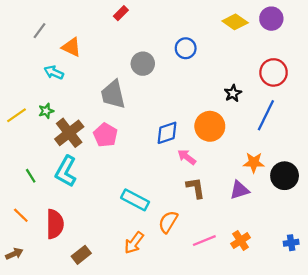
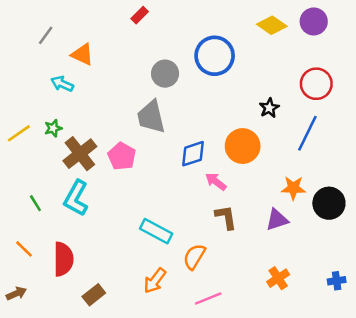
blue circle: (186, 48) -> (215, 56), size x1.6
gray trapezoid: (113, 94) -> (151, 117), moved
pink line: (204, 241) -> (208, 299), moved

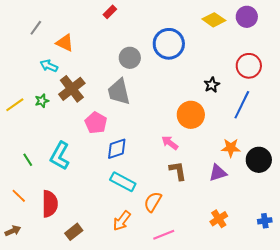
brown cross: (80, 154) -> (72, 89), moved
blue diamond: (193, 154) -> (117, 149), moved

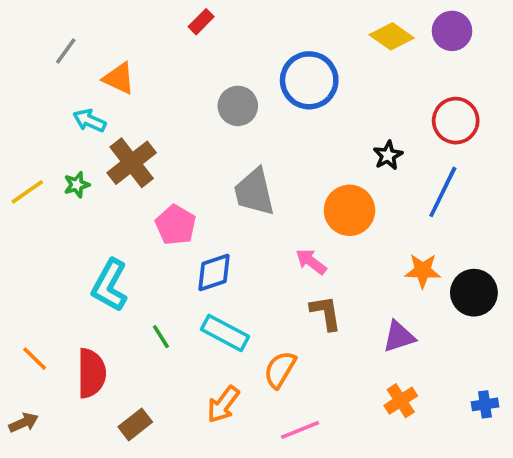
gray trapezoid: (119, 92) -> (254, 192), moved
green line: (28, 160) -> (161, 337), moved
purple triangle: (218, 173) -> (399, 337), moved

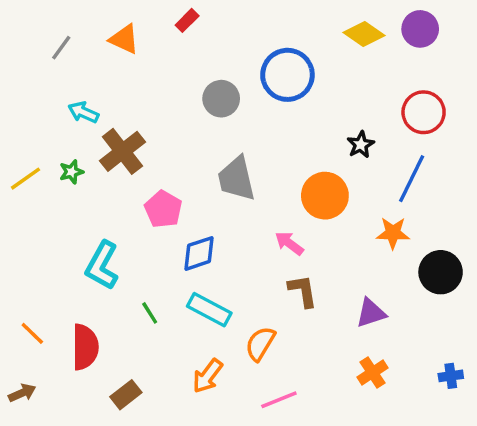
orange triangle: (119, 78) -> (124, 39), moved
orange star: (423, 271) -> (393, 233), moved

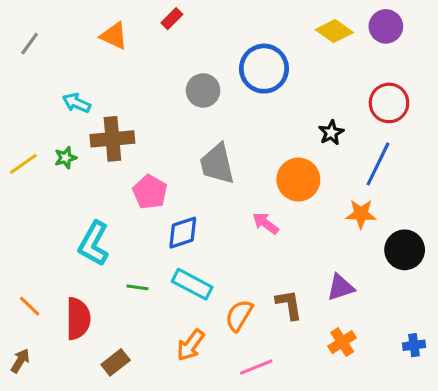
gray line: (61, 48) -> (30, 44), moved
brown cross: (122, 151) -> (112, 139), turned 33
brown L-shape: (303, 291) -> (289, 305), moved
green line: (150, 313) -> (137, 287), turned -50
brown arrow: (22, 393) -> (20, 361), turned -35

